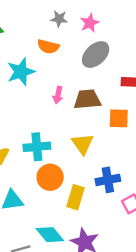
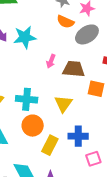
orange semicircle: (48, 47) -> (65, 22), moved

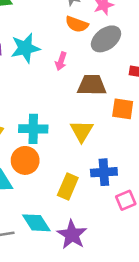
pink arrow: (51, 61) -> (61, 61), moved
orange circle: (33, 126) -> (25, 160), moved

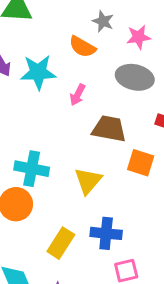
orange semicircle: (77, 24) -> (82, 47), moved
gray ellipse: (106, 39) -> (135, 77), turned 40

